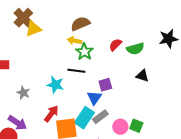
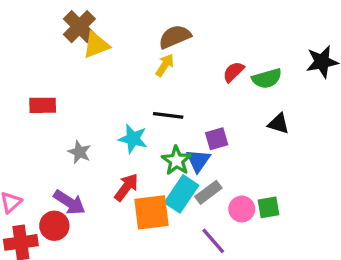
yellow arrow: (74, 41) -> (165, 65), turned 112
green star: (84, 52) -> (176, 161), moved
green square: (136, 126) -> (269, 207), turned -32

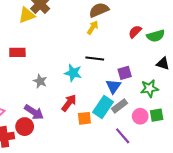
yellow triangle: (96, 45) -> (27, 15), moved
green star: (176, 161) -> (149, 88), moved, turned 30
orange square: (151, 212) -> (84, 118), size x0.6

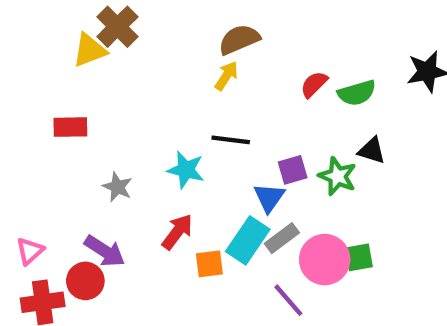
green star: (149, 88) -> (337, 176), moved, turned 30
pink circle: (140, 116) -> (325, 260), size x1.5

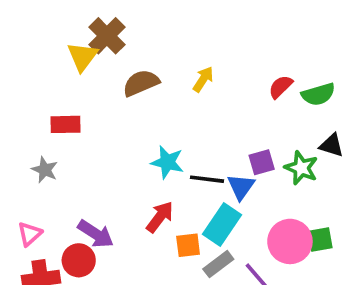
brown semicircle: (239, 39) -> (141, 83), moved
yellow triangle: (90, 50) -> (82, 57), turned -32
black line: (231, 140) -> (207, 179), moved
gray star: (117, 187) -> (45, 170), moved
gray rectangle: (282, 238) -> (218, 264), moved

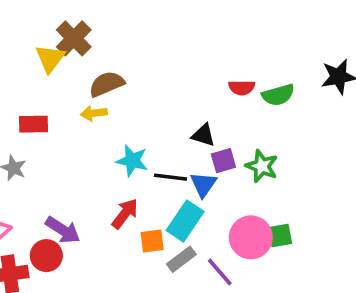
yellow arrow: (203, 79) -> (94, 113), moved, turned -130
red semicircle: (281, 87) -> (242, 88), turned -135
black triangle: (331, 145) -> (203, 135), moved

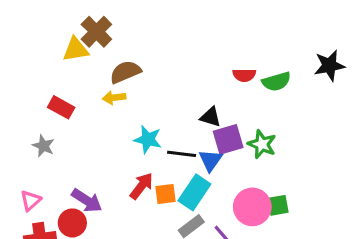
yellow triangle: (50, 58) -> (76, 49), turned 44
red rectangle: (34, 124) -> (61, 107), turned 30
purple square: (223, 161) -> (228, 139), size x1.4
orange square: (152, 241) -> (166, 194), moved

